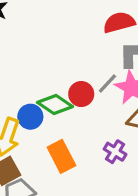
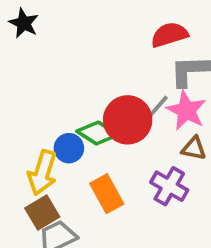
red circle: (81, 94) -> (128, 120), size x1.6
purple cross: (115, 152) -> (169, 186), size x1.4

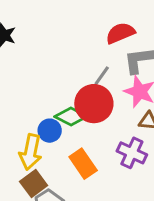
gray line: (158, 107) -> (102, 76), moved

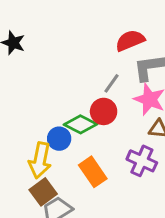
red circle: (94, 104) -> (104, 111), size x0.7

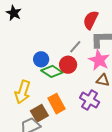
red semicircle: (130, 40) -> (91, 20), turned -48
blue circle: (59, 139) -> (41, 59), moved
brown square: (43, 192) -> (39, 113), moved

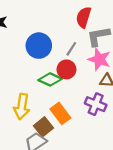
blue circle: (41, 59) -> (39, 46), moved, size x1.5

